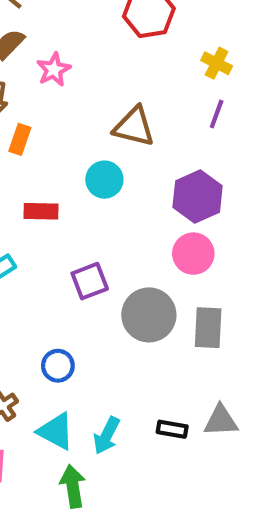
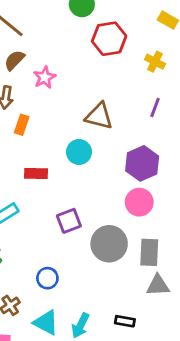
yellow cross: (217, 63) -> (155, 62), moved
gray triangle: (221, 421) -> (158, 285), moved

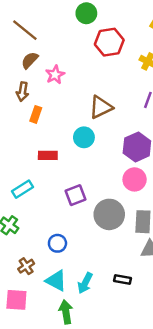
brown triangle: (99, 116) -> (101, 107), turned -40

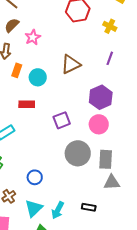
cyan circle: (84, 137) -> (38, 77), moved
purple square: (76, 195) -> (62, 120), moved
cyan triangle: (56, 281) -> (34, 208), turned 48

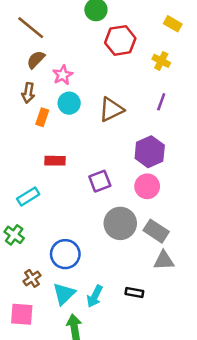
cyan circle: (38, 77) -> (69, 103), moved
gray rectangle: (106, 159) -> (156, 231), turned -60
blue circle: (35, 177) -> (65, 254), size x1.5

